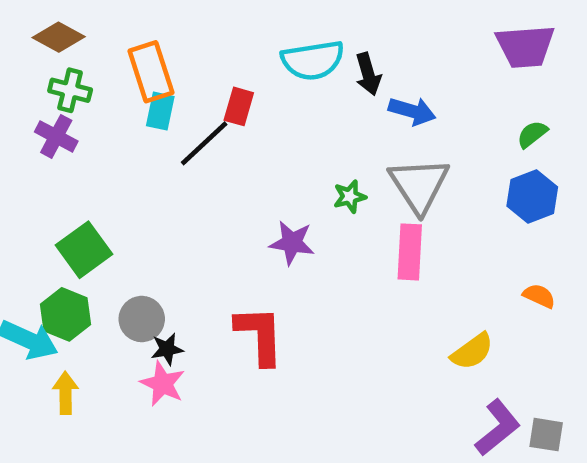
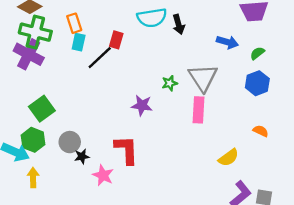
orange rectangle: (151, 72) -> (74, 23), size x0.7
green cross: (70, 90) -> (35, 32), size x1.6
blue arrow: (412, 111) -> (227, 42), moved
purple cross: (56, 136) -> (29, 54), size x1.5
pink star: (163, 384) -> (103, 175), moved

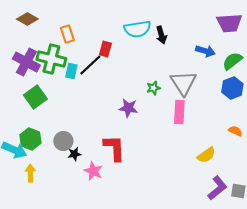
green cross: (35, 32) -> (51, 59), moved
cyan rectangle: (79, 42) -> (71, 71), moved
green semicircle: (257, 53) -> (232, 61), size x1.5
green square: (42, 109) -> (35, 97), moved

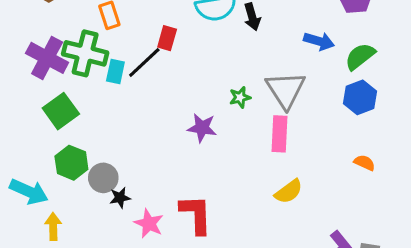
green hexagon: (30, 139) -> (71, 163), moved
red L-shape: (114, 148) -> (196, 214), moved
yellow semicircle: (206, 155) -> (289, 192), moved

